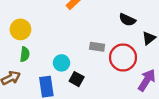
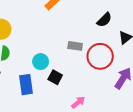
black semicircle: (127, 20) -> (104, 20), turned -70

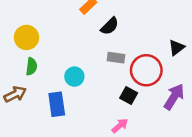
black semicircle: (104, 20) -> (110, 26), moved
black square: (55, 77) -> (129, 95), moved

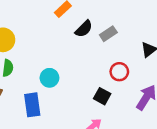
gray rectangle: (116, 58) -> (108, 34), moved, turned -42
red circle: (146, 70) -> (119, 72), size x0.6

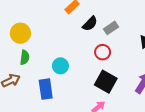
red circle: (119, 72) -> (103, 52), moved
black square: (102, 96) -> (106, 82), size x1.5

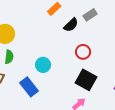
gray rectangle: (111, 28) -> (90, 15), moved
blue rectangle: (46, 89) -> (29, 87), turned -30

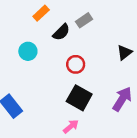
cyan circle: (43, 65) -> (28, 51), moved

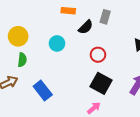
orange rectangle: (41, 13) -> (68, 11), turned 48
gray rectangle: (84, 20) -> (105, 17), turned -40

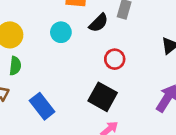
cyan circle: (57, 43) -> (61, 32), moved
black square: (101, 83) -> (103, 97), moved

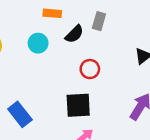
black square: (103, 97) -> (78, 105), turned -32

